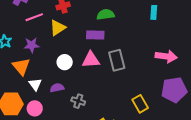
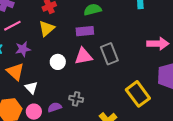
pink line: (34, 17) -> (12, 26), moved
purple semicircle: (57, 88) -> (55, 107), moved
yellow rectangle: (140, 104) -> (138, 94), size x1.4

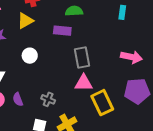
pink triangle: (83, 56) -> (84, 83), moved
gray cross: (76, 99) -> (48, 99), moved
purple semicircle: (55, 107) -> (18, 99), turned -104

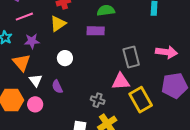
gray rectangle: (82, 57) -> (131, 57), moved
purple semicircle: (18, 99) -> (57, 87), moved
gray cross: (48, 99) -> (98, 100), moved

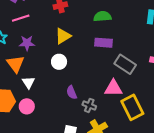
yellow triangle: (58, 24) -> (63, 36), moved
purple rectangle: (96, 31) -> (103, 43), moved
gray rectangle: (131, 57) -> (125, 64), turned -45
purple semicircle: (57, 87) -> (72, 92), moved

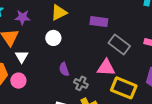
yellow rectangle: (132, 107) -> (124, 88), turned -45

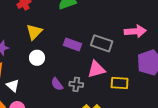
purple rectangle: (99, 22) -> (72, 44), moved, turned 30
gray cross: (81, 83) -> (76, 84), moved
yellow rectangle: (124, 88) -> (120, 83), size x0.7

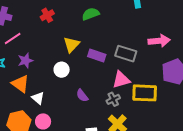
yellow triangle: (34, 32) -> (71, 45), moved
yellow rectangle: (120, 83) -> (145, 93), size x1.4
gray cross: (76, 84) -> (113, 99), moved, turned -32

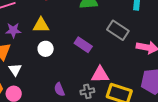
yellow triangle: (71, 45) -> (41, 25), moved, turned 30
gray rectangle: (126, 54) -> (118, 30), moved
purple semicircle: (82, 96) -> (59, 89), moved

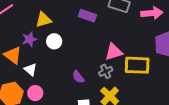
purple star: (13, 30) -> (29, 39), moved
purple rectangle: (83, 45) -> (87, 16), moved

